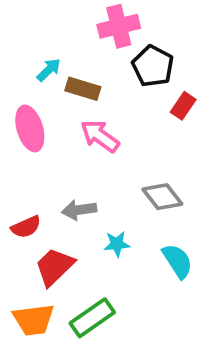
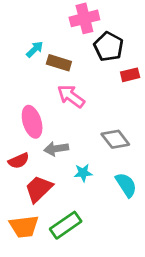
red rectangle: (183, 106) -> (130, 75), turned 42
pink ellipse: (30, 128) -> (32, 122), moved

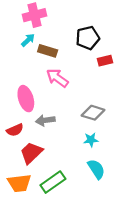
pink cross: (84, 18) -> (35, 15), moved
black pentagon: (109, 47) -> (88, 38), turned 30
gray diamond: (115, 139) -> (93, 113), turned -35
cyan star: (83, 173) -> (91, 140), moved
cyan semicircle: (126, 185) -> (96, 169), moved

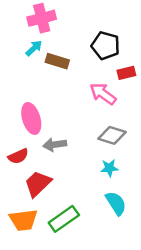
black pentagon: (88, 38) -> (106, 46), turned 30
pink arrow: (57, 78) -> (103, 94), moved

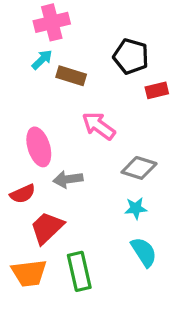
pink arrow: (103, 94) -> (99, 126), moved
green rectangle: (64, 219) -> (79, 271), turned -68

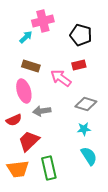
pink cross: (52, 22) -> (43, 21), moved
brown rectangle: (71, 76) -> (31, 66), moved
red rectangle: (157, 90) -> (79, 65), moved

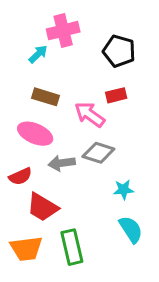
pink ellipse: (24, 91) -> (35, 134), turned -50
gray diamond: (86, 104) -> (98, 153), moved
red trapezoid: (29, 141) -> (42, 207), turned -105

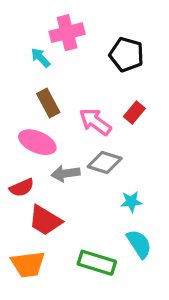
cyan arrow: (38, 54) -> (40, 58), turned -90
red rectangle: (116, 95) -> (134, 112), moved, turned -36
brown rectangle: (45, 97) -> (48, 103), turned 45
green rectangle: (72, 247) -> (97, 263), moved, turned -60

